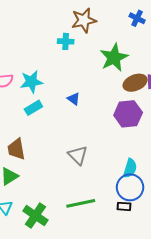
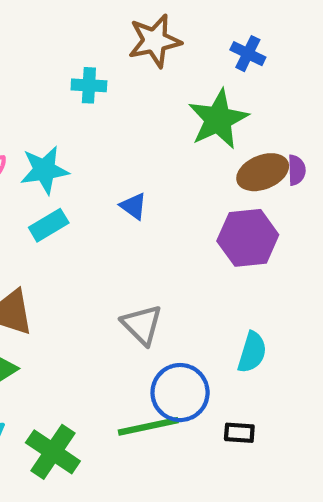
blue cross: (137, 18) -> (248, 54), moved
cyan cross: (66, 41) -> (89, 85), moved
blue circle: (130, 187) -> (180, 393), moved

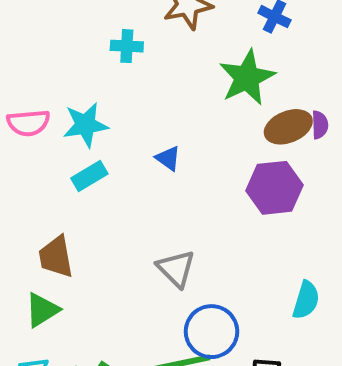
cyan semicircle: (252, 352) -> (306, 300), moved

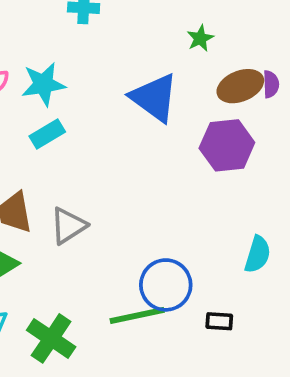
green star: (247, 78) -> (200, 38), size x0.5
blue triangle: (168, 158) -> (154, 98), moved, size x2.0
gray triangle: (176, 269) -> (68, 226), moved, turned 42

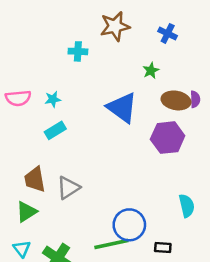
cyan star: (43, 84) -> (53, 99), size x0.6
brown ellipse: (240, 86) -> (176, 100), turned 32
cyan semicircle: (258, 254) -> (187, 206), turned -30

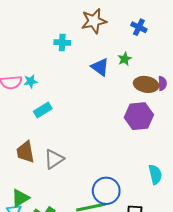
cyan star: (53, 99) -> (30, 81), moved
blue triangle: (122, 108) -> (100, 67), moved, size x0.7
green triangle: (26, 212) -> (20, 198), moved

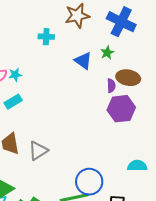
blue cross: (139, 27) -> (121, 22), size x1.8
purple semicircle: (162, 83) -> (111, 86), moved
cyan rectangle: (43, 110) -> (13, 102), moved
cyan semicircle: (155, 174) -> (137, 166), turned -78

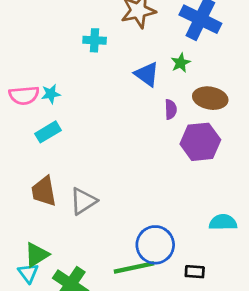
purple semicircle: (111, 86) -> (171, 109), moved

